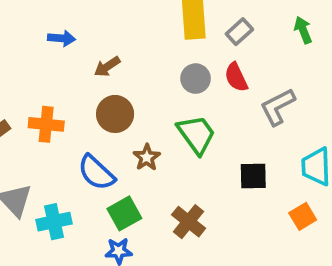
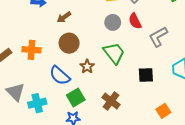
orange square: (303, 216) -> (163, 111), moved

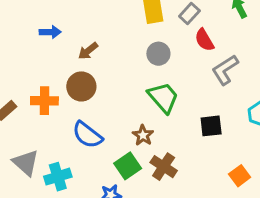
red semicircle: (135, 21) -> (204, 40), moved
brown circle: (69, 43) -> (81, 86), moved
brown star: (87, 66) -> (143, 135), moved
green square: (76, 98) -> (128, 166), moved

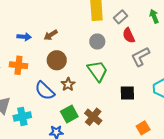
blue arrow: (50, 32) -> (24, 37), moved
brown circle: (81, 86) -> (57, 60), moved
brown star: (143, 135) -> (68, 84), moved

